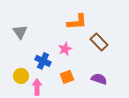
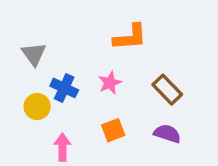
brown rectangle: (99, 42) -> (167, 90), moved
blue cross: (43, 61) -> (64, 88), moved
yellow circle: (21, 76) -> (37, 107), moved

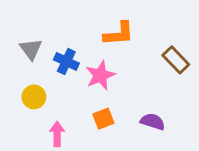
pink star: (110, 83) -> (100, 75), size x1.4
blue cross: (64, 88) -> (66, 61), moved
brown rectangle: (167, 90) -> (176, 60), moved

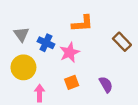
yellow circle: (34, 97) -> (23, 67), size x1.5
purple semicircle: (153, 122) -> (106, 85), turned 42

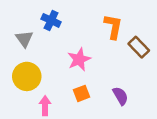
orange L-shape: (82, 23) -> (113, 27), moved, turned -75
blue cross: (46, 43) -> (51, 20), moved

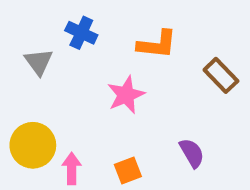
orange L-shape: (113, 27) -> (157, 44), moved, turned 85
yellow circle: (27, 76) -> (33, 145), moved
orange square: (82, 93) -> (128, 170), moved

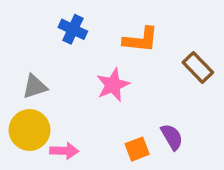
gray triangle: (39, 62) -> (35, 87), moved, turned 48
pink arrow: (72, 169) -> (64, 151), turned 92
orange square: (128, 170) -> (137, 149), moved

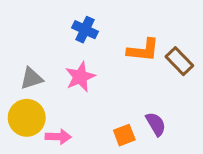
blue cross: (73, 29) -> (85, 30), moved
orange L-shape: (141, 40) -> (143, 50), moved
pink star: (113, 85) -> (80, 77), moved

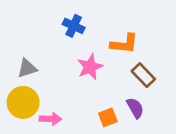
brown rectangle: (179, 61) -> (143, 75), moved
pink star: (80, 77) -> (90, 67), moved

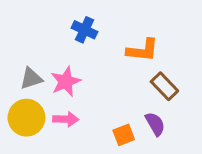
pink star: (90, 67) -> (66, 82), moved
pink arrow: (50, 119) -> (66, 119), moved

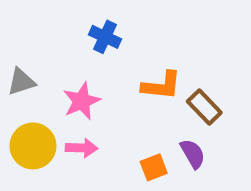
orange L-shape: (143, 50) -> (161, 86), moved
gray triangle: (31, 78) -> (21, 82), moved

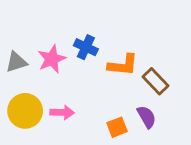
blue cross: (105, 37) -> (86, 47), moved
pink star: (82, 101) -> (52, 59), moved

